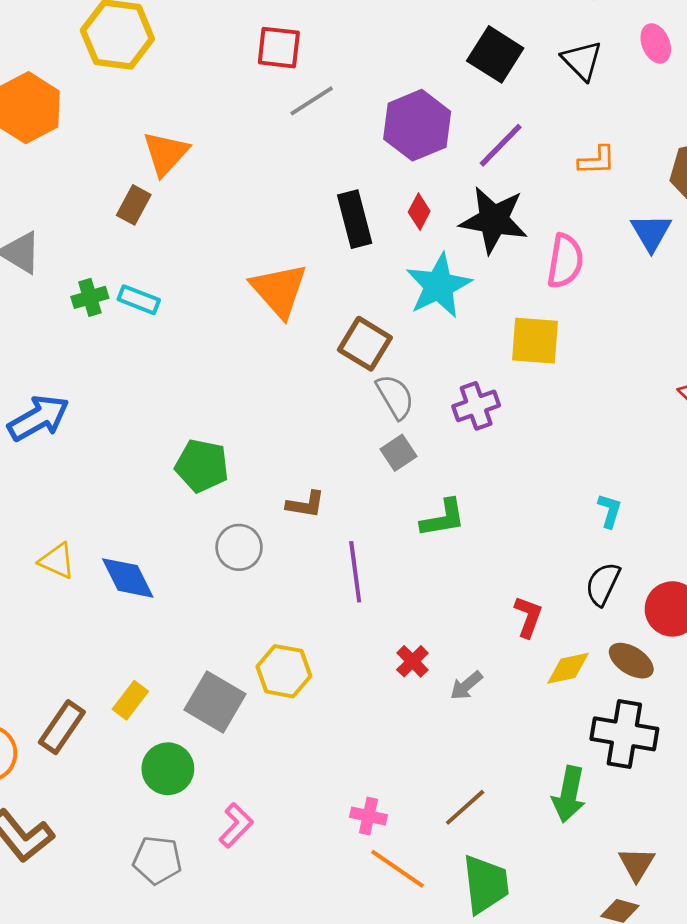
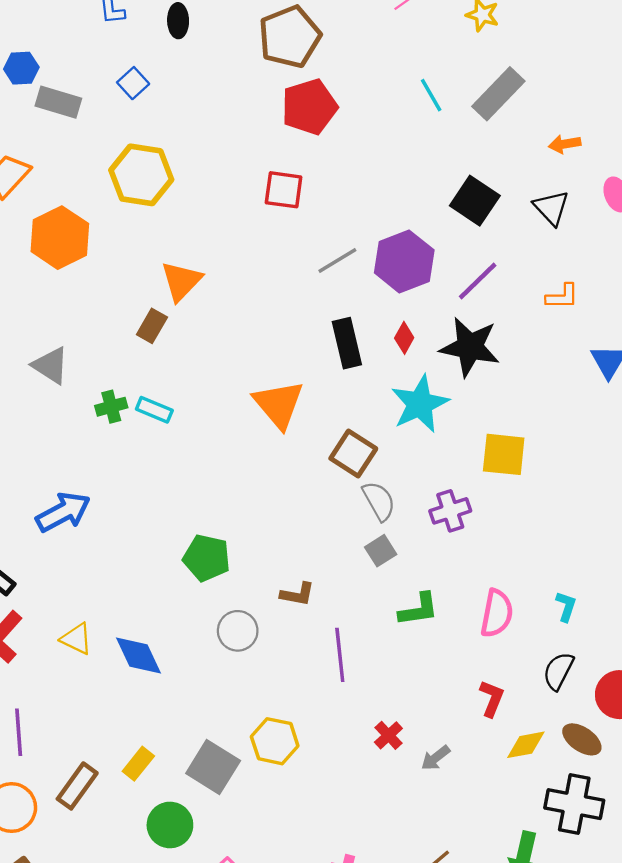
gray line: (312, 101) -> (337, 261), moved
pink semicircle: (565, 261) -> (497, 613), moved

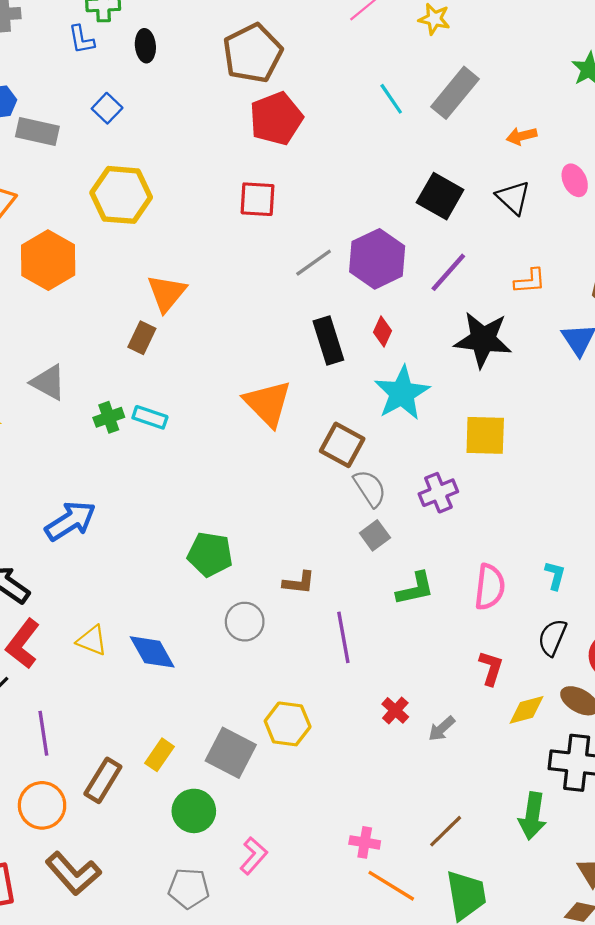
black star: (470, 347) -> (483, 340), moved

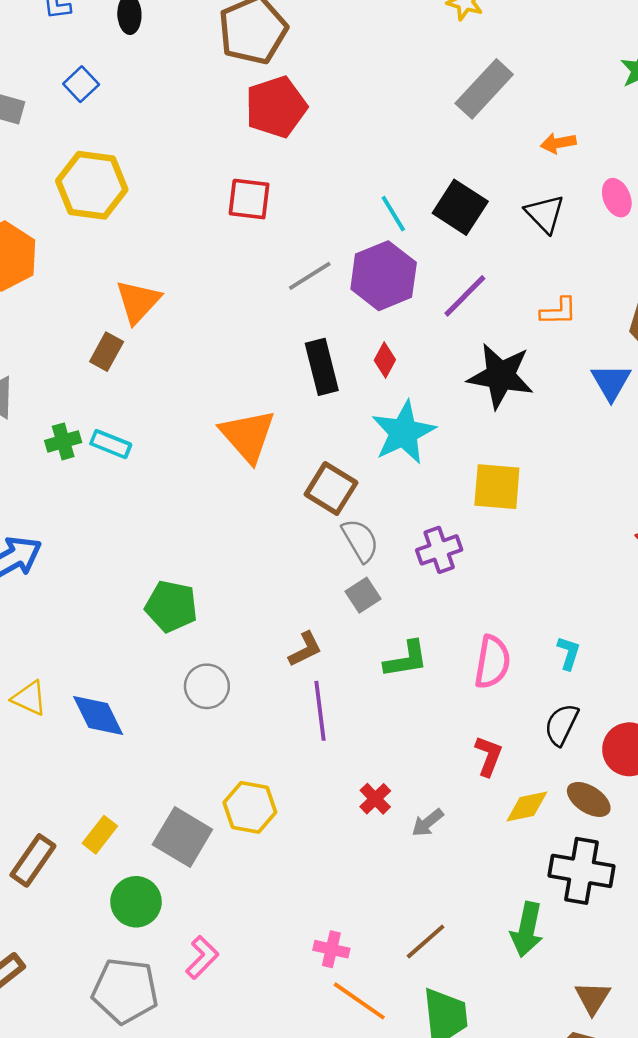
cyan line: (391, 99) -> (393, 214), moved
brown L-shape: (299, 583) -> (305, 649), moved, turned -36
gray pentagon: (189, 888) -> (125, 991), size x1.4

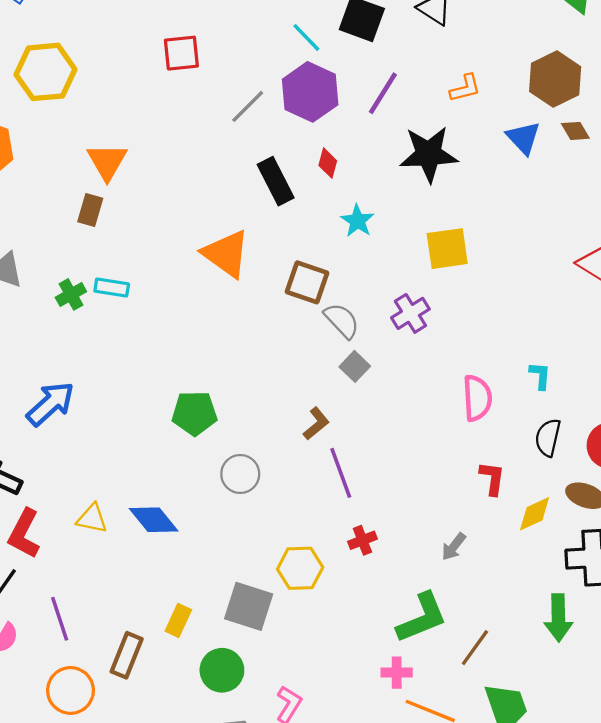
cyan star: (403, 432) -> (357, 221), size x0.6
green L-shape: (406, 659) -> (422, 618), moved, size x1.4
red cross: (375, 799) -> (362, 540), moved, turned 36

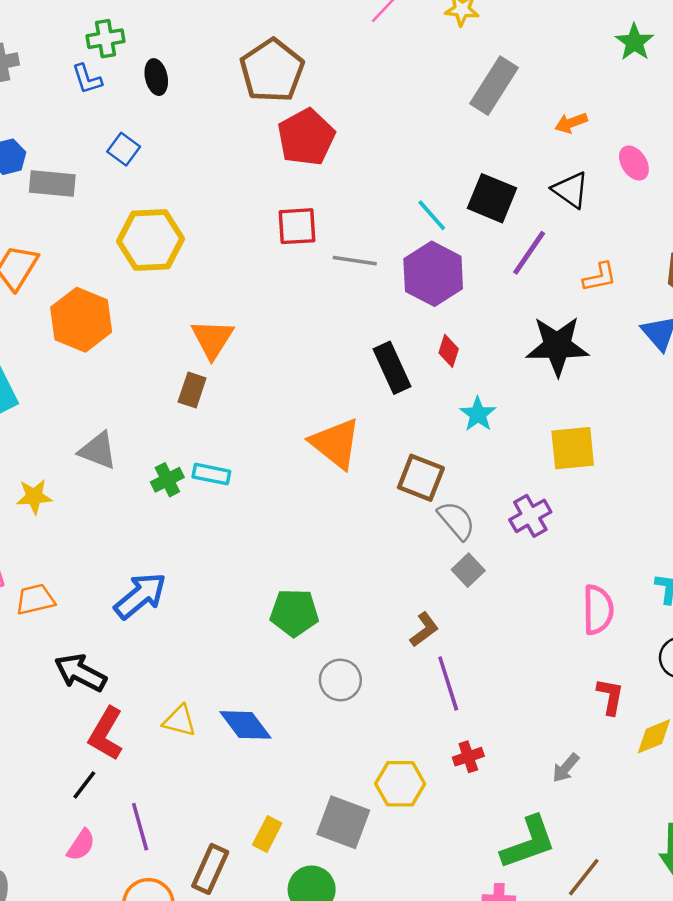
purple line: (383, 93) -> (529, 253), moved
gray line: (248, 106) -> (355, 261), moved, turned 51

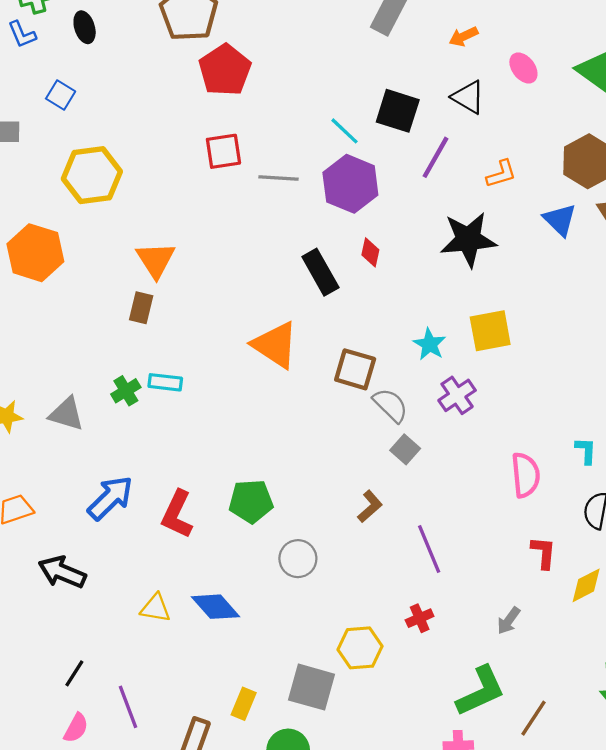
cyan star: (478, 414) -> (430, 344), moved
gray triangle: (98, 451) -> (66, 414), moved
purple line: (448, 683) -> (429, 549), moved
red L-shape: (106, 734) -> (177, 514), moved

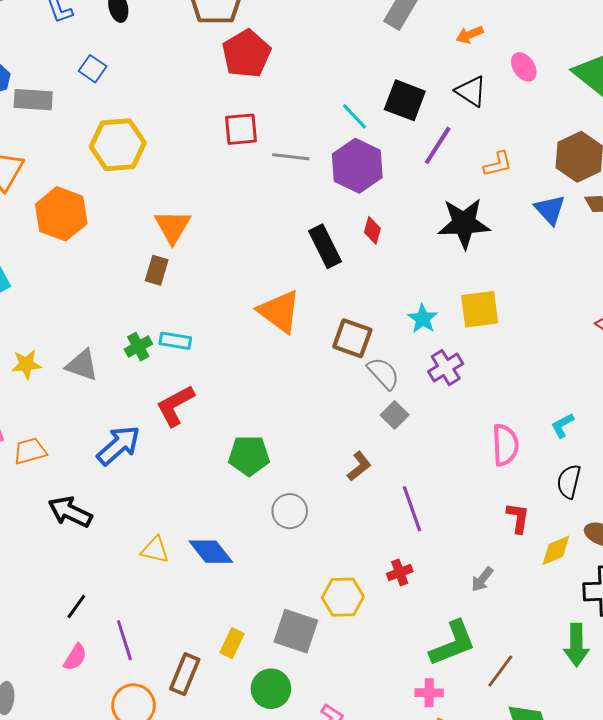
cyan L-shape: (586, 451) -> (562, 425), turned -124
red L-shape: (177, 514) -> (175, 406), moved, turned 33

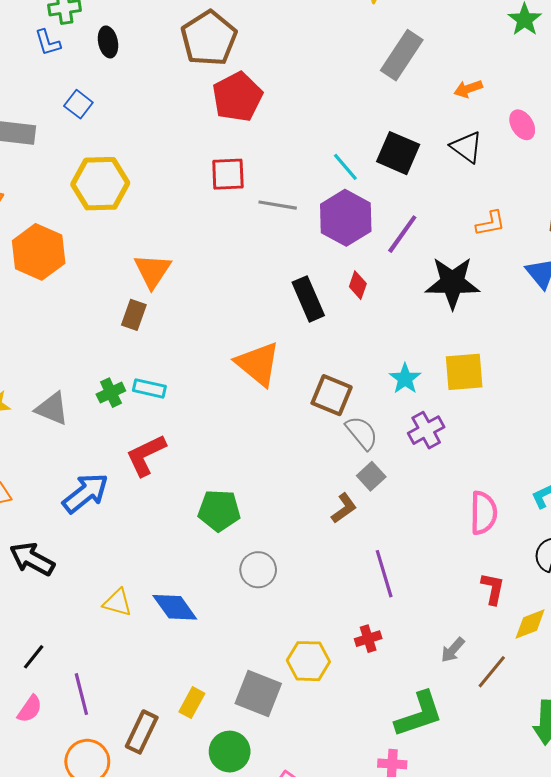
purple line: (438, 145) -> (402, 234), moved
brown L-shape: (359, 466) -> (344, 508), moved
brown line: (500, 671) -> (492, 672), moved

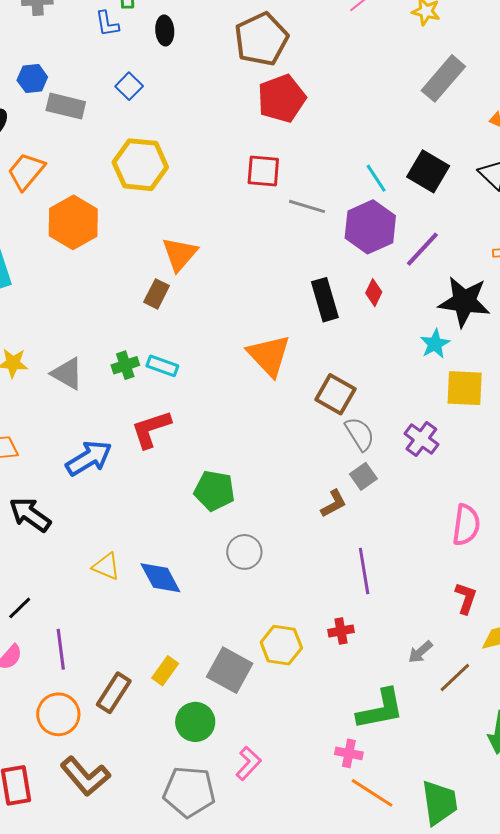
cyan star: (405, 379) -> (435, 344), moved
purple cross: (426, 430) -> (421, 439), turned -32

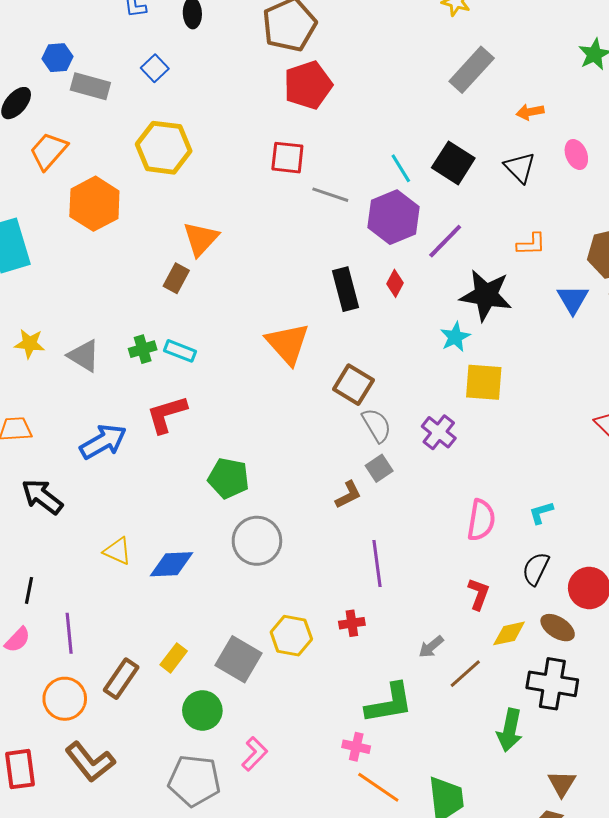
gray circle: (244, 552) -> (257, 541), size x1.4
blue diamond: (160, 578) -> (172, 564), turned -66
black line: (20, 608) -> (29, 590), turned -36

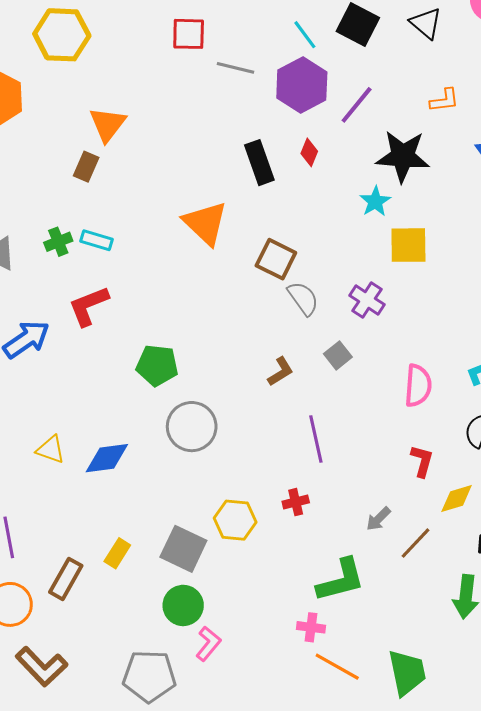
gray square: (379, 468) -> (338, 355), moved
green circle: (202, 710) -> (183, 605), moved

